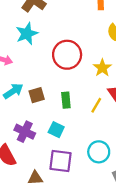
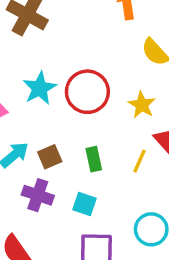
cyan star: (27, 34) -> (40, 88), moved
purple cross: (25, 132) -> (38, 195), moved

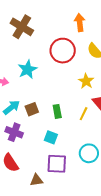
red circle: (87, 92) -> (63, 51), moved
purple cross: (38, 195) -> (14, 132), moved

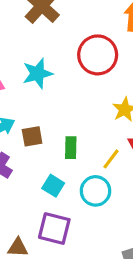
cyan circle: (89, 153) -> (95, 191), moved

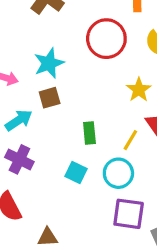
brown square: (32, 136) -> (50, 98), moved
purple square: (54, 229) -> (129, 214), moved

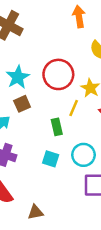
red circle: (106, 39) -> (58, 74), moved
yellow line: (130, 140) -> (74, 108), moved

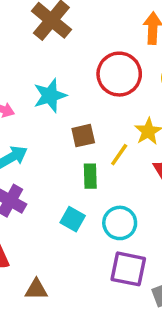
red circle: (58, 74) -> (119, 74), moved
brown square: (22, 104) -> (83, 136), moved

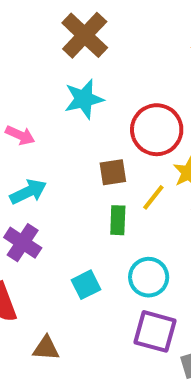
red circle: (119, 74) -> (157, 130), moved
cyan star: (50, 96) -> (84, 99), moved
cyan square: (73, 219) -> (86, 285), moved, turned 30

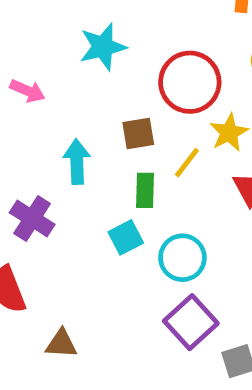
cyan arrow: (28, 192) -> (77, 162), moved, turned -66
cyan square: (86, 285) -> (126, 237), moved
purple square: (155, 331) -> (191, 322), turned 33

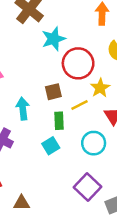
cyan star: (103, 47) -> (54, 39), moved
yellow line: (187, 163) -> (80, 105), turned 30
cyan circle: (182, 258) -> (94, 143), moved

